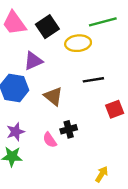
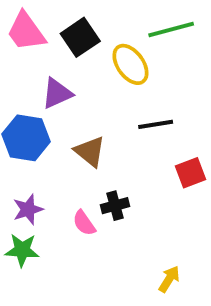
yellow ellipse: (78, 43) -> (130, 64), turned 60

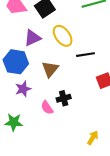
yellow ellipse: (130, 64) -> (63, 36), moved
brown triangle: (90, 151) -> (50, 69), turned 30
purple star: (28, 209) -> (23, 89), moved

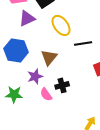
purple triangle: (32, 38) -> (27, 18), moved
purple star: (23, 89) -> (35, 76), moved
green star: (14, 122) -> (14, 94), moved

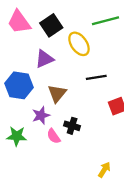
purple triangle: (27, 18) -> (44, 59), moved
yellow ellipse: (61, 25) -> (79, 44), moved
black cross: (62, 85) -> (72, 126), turned 32

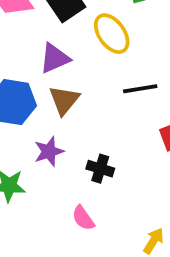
brown triangle: (57, 93) -> (64, 100), moved
pink semicircle: (54, 136) -> (83, 218), moved

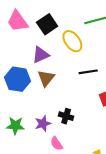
purple star: (49, 151) -> (43, 124), moved

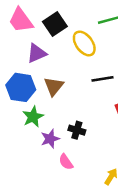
purple triangle: (41, 55) -> (37, 53), moved
green star: (15, 126) -> (33, 117), moved, turned -30

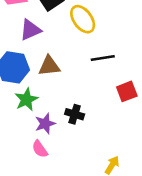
brown triangle: (54, 86) -> (49, 66), turned 45
pink semicircle: (66, 162) -> (40, 149), moved

